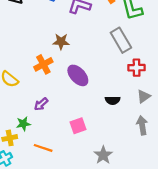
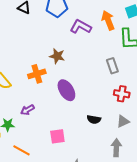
gray rectangle: (121, 40) -> (112, 66), size x0.7

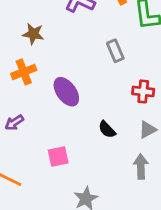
brown star: (57, 56) -> (33, 34), moved
gray rectangle: (112, 66) -> (115, 51), moved
black semicircle: (94, 119) -> (107, 130), turned 40

